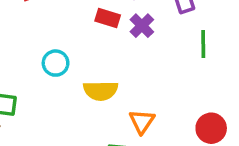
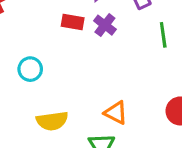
yellow semicircle: (101, 91) -> (52, 121), moved
orange triangle: (142, 122) -> (116, 113), turned -30

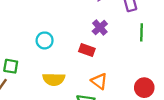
red rectangle: (73, 22) -> (87, 50), moved
purple cross: (105, 25) -> (100, 28), moved

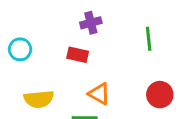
purple cross: (100, 28) -> (91, 23), turned 35
green line: (142, 32) -> (149, 39), moved

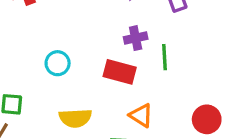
green line: (149, 39) -> (165, 57), moved
red rectangle: (78, 55) -> (120, 72), size x1.4

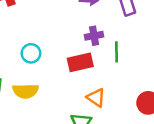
red rectangle: (120, 72) -> (80, 62), turned -30
yellow semicircle: (75, 118) -> (26, 91), moved

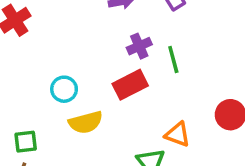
yellow semicircle: (26, 91) -> (86, 122), moved
orange triangle: (96, 98) -> (178, 134), moved

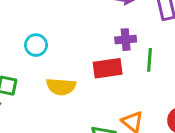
cyan circle: (64, 89) -> (36, 45), moved

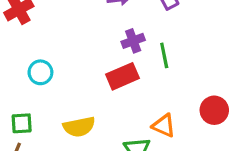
yellow semicircle: (61, 87) -> (79, 127), moved

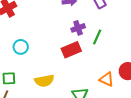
green line: (164, 55) -> (97, 37), turned 35
orange triangle: (164, 126) -> (107, 79), moved

